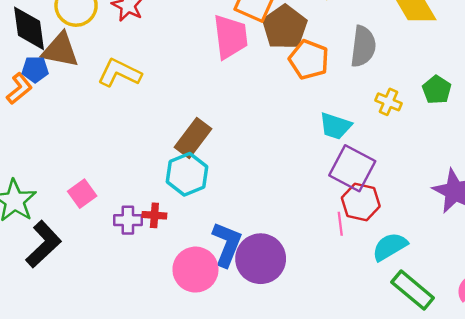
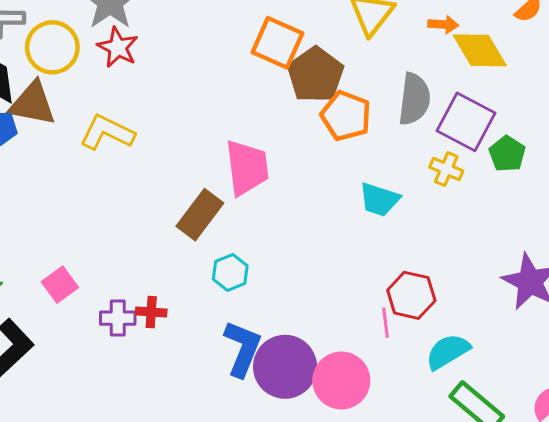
pink trapezoid: (230, 37) -> (247, 168), moved
purple square: (352, 168) -> (466, 122), moved
cyan hexagon: (187, 174) -> (230, 272), moved, size x0.7
pink circle: (195, 270) -> (341, 380), moved

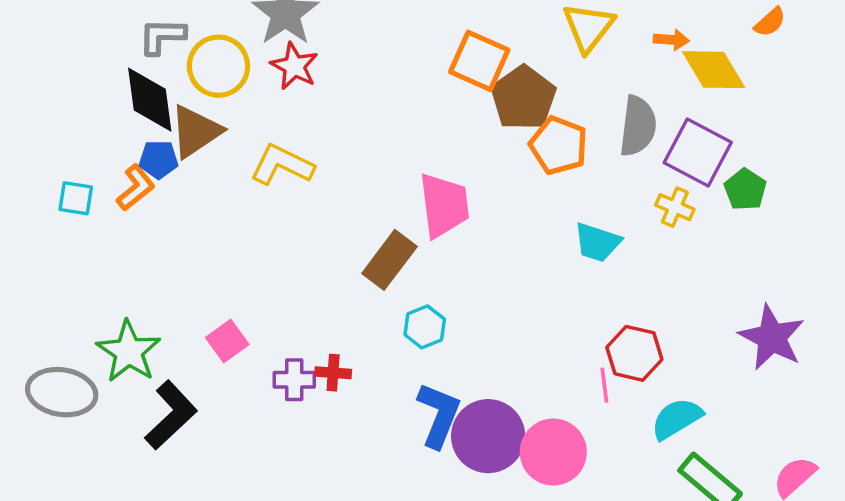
brown triangle: (33, 104) -> (196, 131), turned -45

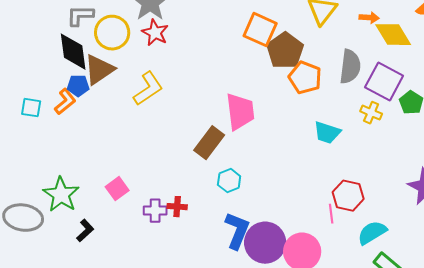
yellow L-shape: (282, 165) -> (148, 89), turned 120
black L-shape: (171, 415) -> (85, 231), size x0.6

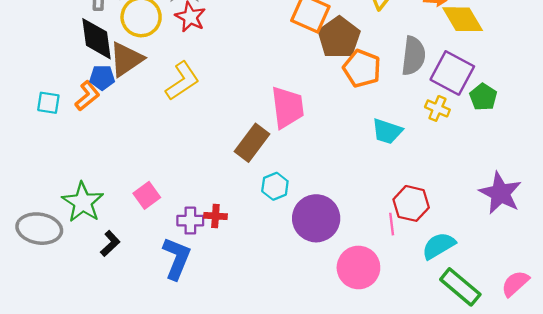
blue L-shape: (237, 231) -> (177, 258), moved
purple circle: (265, 243) -> (316, 218), moved

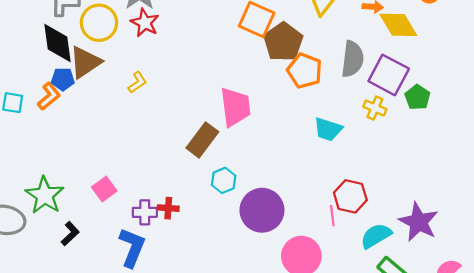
yellow L-shape: (182, 81) -> (137, 82), size x0.6
purple star: (500, 193) -> (419, 222), moved

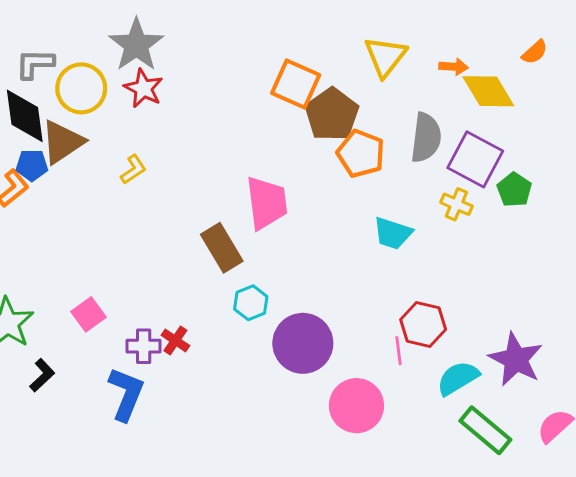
brown rectangle: (202, 140) -> (222, 248), turned -68
red cross: (168, 208) -> (175, 340), turned 30

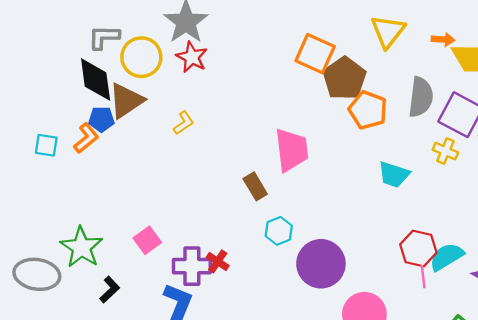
brown rectangle: (222, 248) -> (255, 186), size x0.7
purple cross: (144, 346) -> (192, 266), size x1.4
pink line: (398, 351) -> (423, 277), moved
cyan semicircle: (458, 378) -> (447, 257), moved

